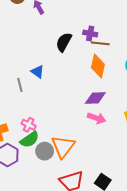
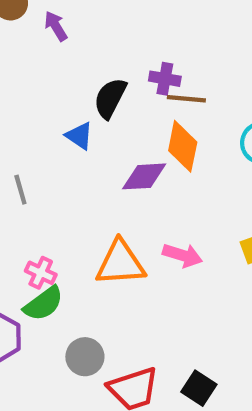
blue triangle: (37, 72) -> (79, 136), moved
purple diamond: (95, 98) -> (144, 176), moved
orange triangle: (63, 147) -> (120, 263), moved, turned 50
gray circle: (45, 151) -> (85, 357), moved

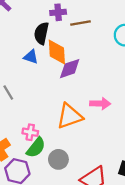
purple cross: (165, 79) -> (58, 12), moved
orange diamond: (183, 146) -> (57, 52), moved
gray circle: (85, 357) -> (58, 159), moved

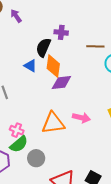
brown line: (80, 23) -> (95, 46), moved

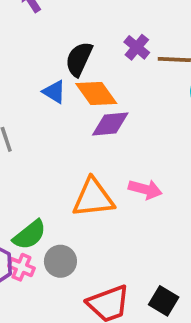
purple cross: (61, 32) -> (137, 47), moved, turned 32
orange diamond: (53, 66) -> (96, 93), turned -45
pink cross: (17, 130) -> (21, 267), moved

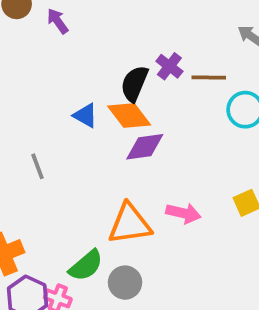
black semicircle: (79, 59) -> (134, 84), moved
green semicircle: (30, 235) -> (86, 266), moved
gray circle: (60, 261) -> (125, 283), moved

